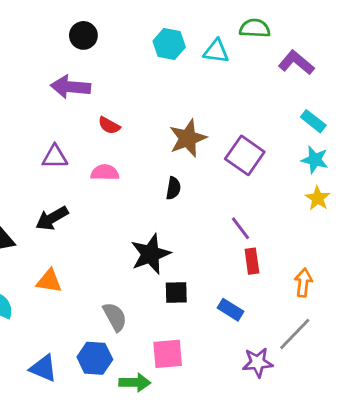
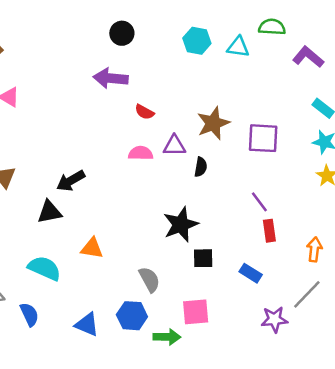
purple square: (245, 155) -> (263, 138), turned -32
purple triangle: (55, 157) -> (174, 146), moved
black arrow: (52, 218) -> (71, 181), moved

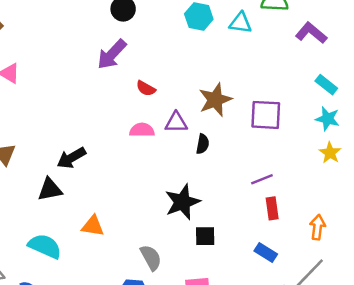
purple arrow: (111, 78) -> (112, 54), turned -52
purple line: (259, 202) -> (262, 179), turned -75
blue rectangle: (251, 273) -> (266, 253), moved

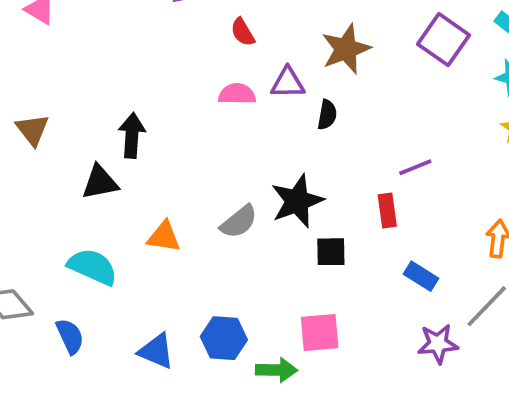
red semicircle: (146, 88) -> (243, 32), turned 30
purple square: (266, 115) -> (444, 40), moved, turned 32
black arrow: (71, 158) -> (132, 135), turned 124
red rectangle: (272, 208) -> (387, 210), moved
gray semicircle: (151, 258) -> (239, 222), moved, turned 80

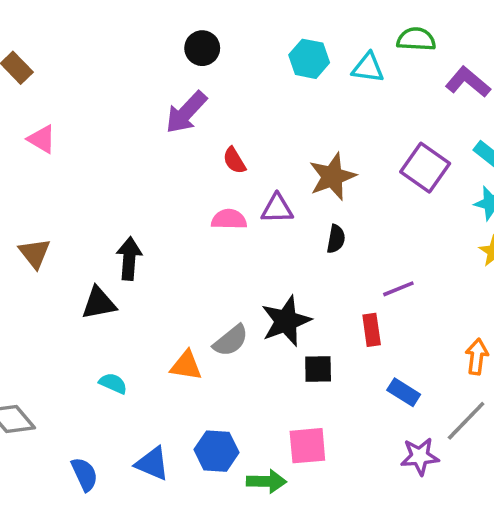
black semicircle: (327, 115) -> (336, 239), moved
orange triangle: (164, 237) -> (186, 366), moved
cyan semicircle: (92, 267) -> (113, 383), moved, size x0.6
blue semicircle: (70, 336) -> (85, 474), moved

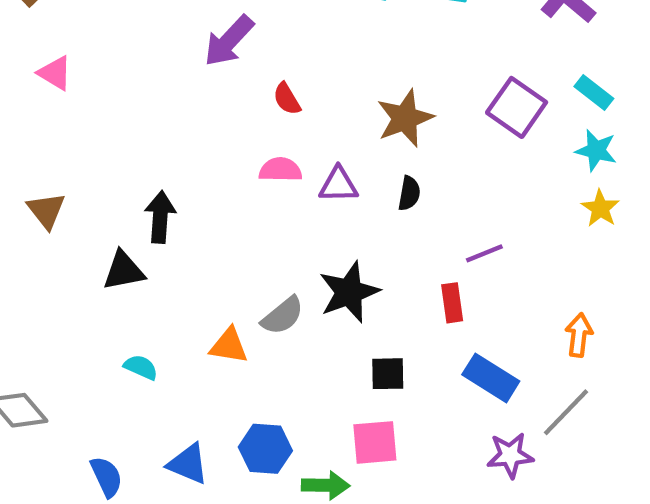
purple triangle: (277, 209) -> (338, 185), moved
black square: (318, 369) -> (388, 374), moved
blue rectangle: (404, 392) -> (491, 378), size x1.4

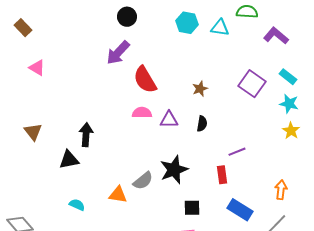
red semicircle: (287, 99) -> (145, 80), size x1.8
brown star: (405, 118) -> (200, 89), size x0.6

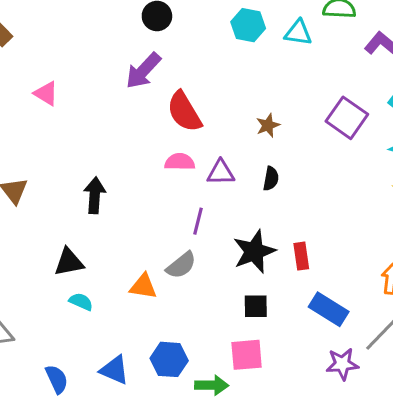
pink triangle: (37, 68) -> (46, 93), moved
purple line: (237, 152) -> (198, 221), moved, turned -54
black triangle: (69, 160) -> (69, 262), moved
black star: (174, 170) -> (254, 252), moved

